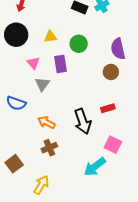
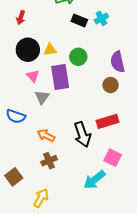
black circle: (16, 35) -> (28, 50), moved
purple rectangle: (60, 64) -> (60, 77), size x1.4
red rectangle: (108, 108) -> (108, 121), size x1.5

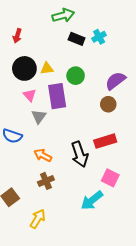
purple semicircle: (118, 62) -> (115, 81), turned 65

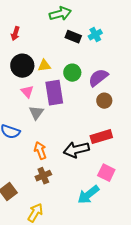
purple semicircle: (115, 81) -> (98, 78), moved
black arrow: (80, 154) -> (76, 150), turned 95
orange arrow: (43, 155) -> (40, 151), turned 42

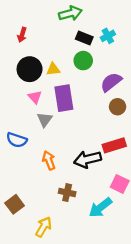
green circle: (72, 73) -> (83, 61), moved
brown cross: (43, 176) -> (67, 193), moved, turned 35

